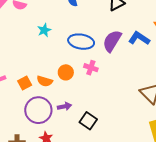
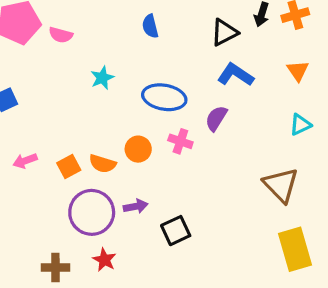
blue L-shape: (139, 38) -> (235, 75), moved
purple semicircle: (112, 41) -> (216, 118), moved, size x0.7
black square: (88, 121) -> (176, 231), turned 30

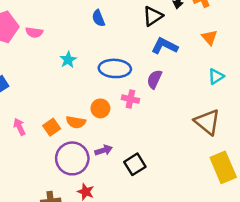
pink arrow: (25, 161) -> (19, 127), turned 91

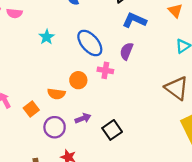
blue ellipse: (115, 68) -> (90, 43), turned 48
orange square: (52, 127) -> (31, 109), moved
purple circle: (72, 158) -> (55, 127), size x0.7

